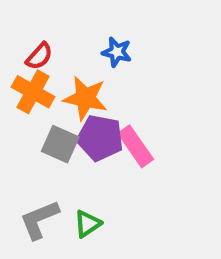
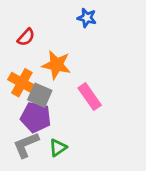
blue star: (117, 52) -> (87, 18), moved
orange cross: (33, 92) -> (22, 83), moved
purple pentagon: (100, 138) -> (36, 117), moved

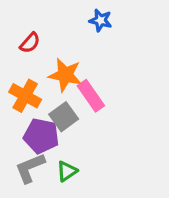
gray square: (40, 95) -> (64, 117), moved, turned 30
pink rectangle: (90, 97) -> (91, 96), moved

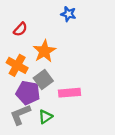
orange star: (65, 75) -> (44, 51), turned 30
pink rectangle: (91, 96) -> (70, 93), moved, turned -60

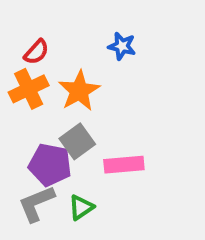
blue star: (68, 14) -> (122, 46), moved
orange cross: (17, 65) -> (29, 89), moved, turned 35

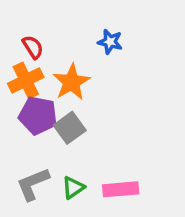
red semicircle: (36, 52) -> (33, 47), turned -75
purple pentagon: (50, 165) -> (38, 116), moved
pink rectangle: (124, 165) -> (121, 189), moved

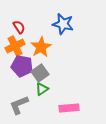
blue star: (110, 42) -> (63, 24), size x1.5
green triangle: (73, 188) -> (42, 89), moved

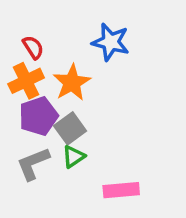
purple pentagon: (22, 66) -> (38, 116), turned -30
gray L-shape: (19, 105) -> (33, 164), moved

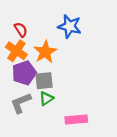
orange cross: (26, 81) -> (16, 51), turned -30
gray square: (70, 128) -> (44, 81), turned 30

